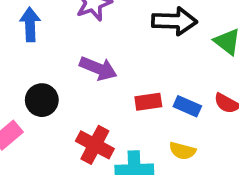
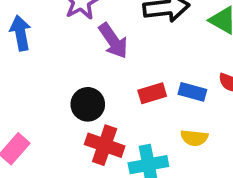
purple arrow: (98, 68) -> (113, 41), moved, turned 42
black circle: (42, 100) -> (88, 104), moved

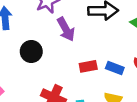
black circle: (88, 104) -> (31, 52), moved

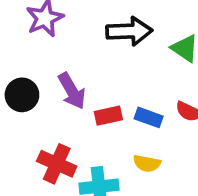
purple arrow: (66, 29) -> (72, 91), moved

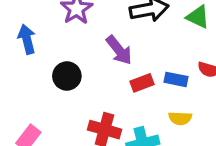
purple arrow: (72, 91) -> (119, 50), moved

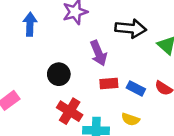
black circle: (67, 76) -> (59, 74), moved

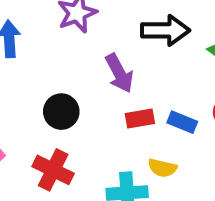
red cross: (70, 111) -> (53, 170), moved
yellow semicircle: (130, 119) -> (162, 168), moved

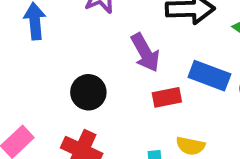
blue rectangle: (182, 122) -> (209, 76), moved, size x1.4

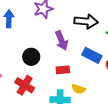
red rectangle: (167, 97) -> (63, 70), moved

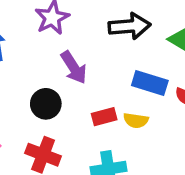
purple arrow: (62, 40) -> (74, 67), moved
yellow semicircle: (79, 89) -> (136, 120), moved

